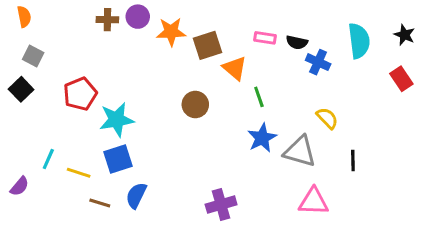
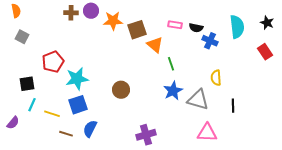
black square: (21, 89) -> (27, 84), moved, turned 35
brown circle: (195, 104) -> (121, 90), moved
yellow semicircle: (327, 118) -> (216, 78), turned -140

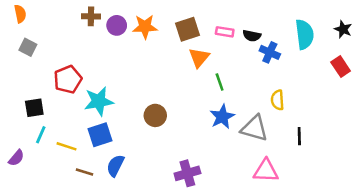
purple circle: (91, 11) -> (117, 25), moved
brown square: (137, 30) -> (187, 29), moved
orange triangle: (155, 45) -> (199, 58), turned 30

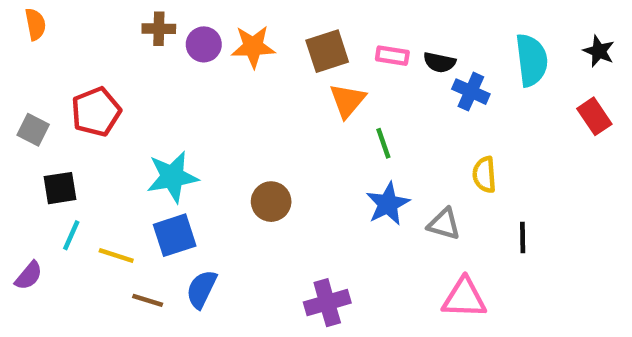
gray square: (28, 47) -> (33, 130), moved
red pentagon: (68, 79) -> (96, 112), moved
gray triangle: (254, 128) -> (444, 224), size x0.7

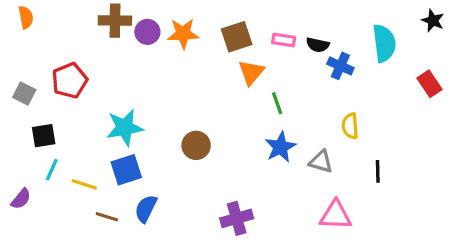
brown cross: (159, 29) -> (115, 21), size x1.4
black star: (599, 51) -> (433, 21), moved

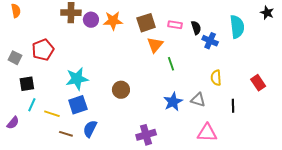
black semicircle: (318, 45) -> (196, 28), turned -120
red rectangle: (430, 84) -> (258, 83), moved
blue star: (280, 147) -> (173, 102), moved

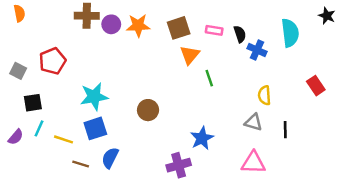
red rectangle: (258, 83) -> (316, 86), moved
gray triangle: (198, 100) -> (253, 122), moved
blue star: (173, 102) -> (202, 138), moved
purple semicircle: (13, 123) -> (16, 137), moved

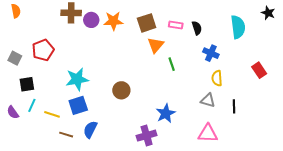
blue cross: (257, 50) -> (211, 53), moved
purple semicircle: (16, 137) -> (13, 112), turned 104

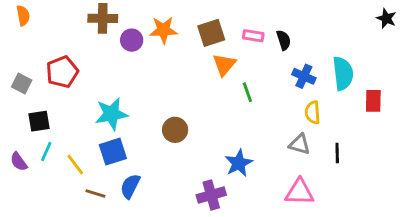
purple circle: (91, 20) -> (132, 40), moved
cyan semicircle: (238, 27) -> (343, 73), moved
red rectangle: (259, 70) -> (373, 101), turned 35
yellow line: (52, 114) -> (75, 165), turned 35

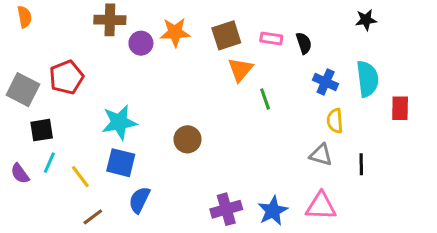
black star: (386, 18) -> (366, 20), moved, turned -30
gray square: (22, 84) -> (23, 90), size x1.5
blue square: (113, 152) -> (121, 163), turned 32
blue star: (239, 163) -> (273, 211), moved
brown line: (95, 193) -> (93, 217), moved, turned -54

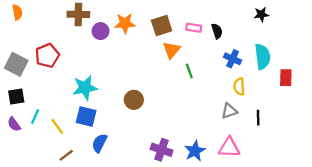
black square: (42, 130) -> (16, 97), moved
gray triangle: (321, 155) -> (229, 111), turned -35
purple cross: (226, 209) -> (162, 150), turned 35

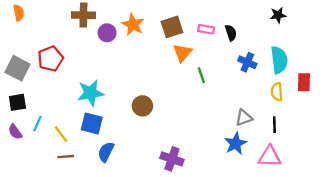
orange star: (125, 23) -> (133, 25), turned 30
yellow semicircle: (239, 87) -> (277, 92), moved
pink triangle: (229, 148) -> (270, 157), moved
blue star: (195, 151) -> (236, 144), moved
brown line: (66, 155) -> (66, 157), moved, turned 32

